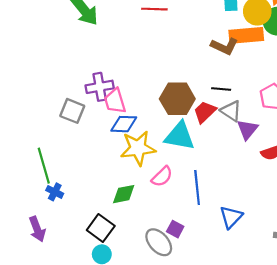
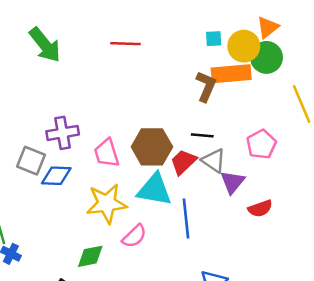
brown L-shape: (224, 46) -> (206, 86), turned -92
pink trapezoid: (115, 101) -> (107, 153), moved
blue diamond: (124, 124) -> (56, 176), moved
blue line: (197, 188) -> (186, 219), moved

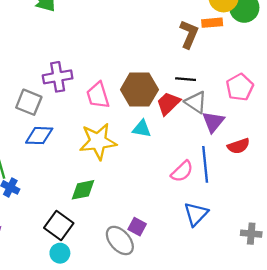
orange rectangle: (231, 74) -> (212, 23), size x0.6
blue diamond: (56, 176) -> (39, 136), moved
cyan triangle: (154, 190) -> (142, 129), size x0.6
blue line: (186, 219) -> (205, 164), moved
pink semicircle: (134, 236) -> (182, 171), moved

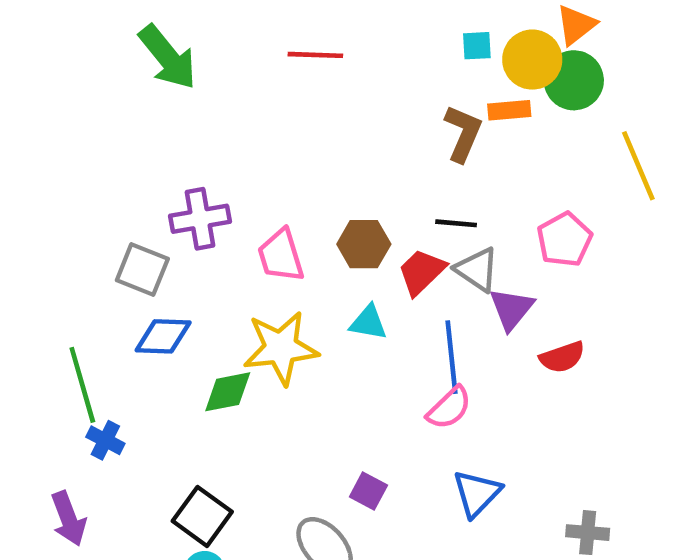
brown hexagon: (139, 90) -> (364, 244), size x0.7
blue line: (205, 164) -> (451, 357), moved
green diamond: (83, 190) -> (228, 392), moved
purple square: (137, 227) -> (368, 491), moved

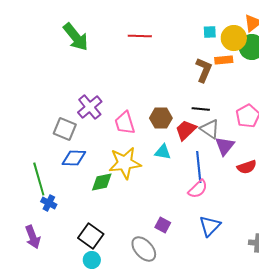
purple cross: (200, 219) -> (90, 107), turned -30

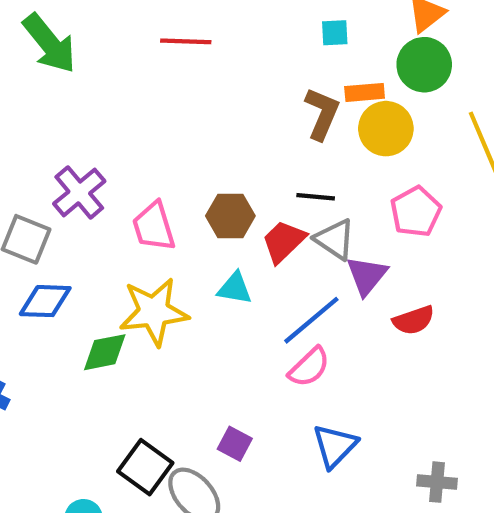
yellow circle: (234, 38) -> (386, 129), moved
blue line: (199, 167) -> (311, 320), turned 56
black square: (91, 236) -> (145, 467), moved

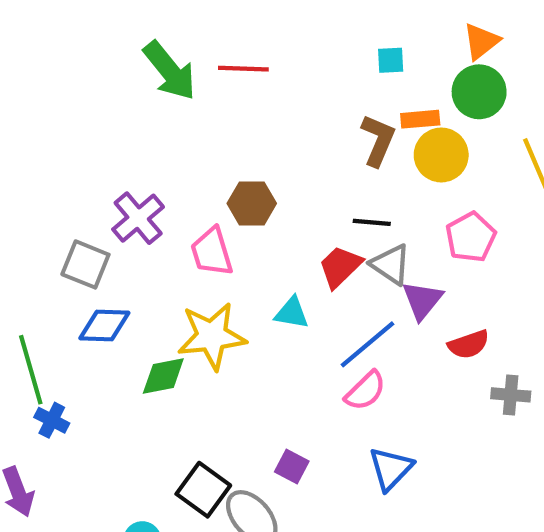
green arrow: (49, 43) -> (170, 71), moved
brown hexagon: (230, 216) -> (252, 203), moved
gray cross: (437, 482) -> (511, 395), moved

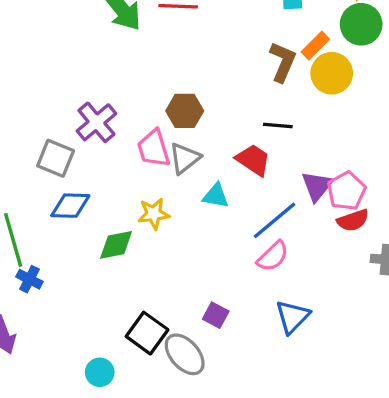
orange rectangle: (420, 119) -> (315, 45), turned -40
pink pentagon: (471, 237) -> (346, 191), moved
gray triangle: (391, 264) -> (185, 158), moved, turned 48
red trapezoid: (340, 267) -> (253, 160), turned 78
yellow star: (212, 336) -> (154, 214), size x0.6

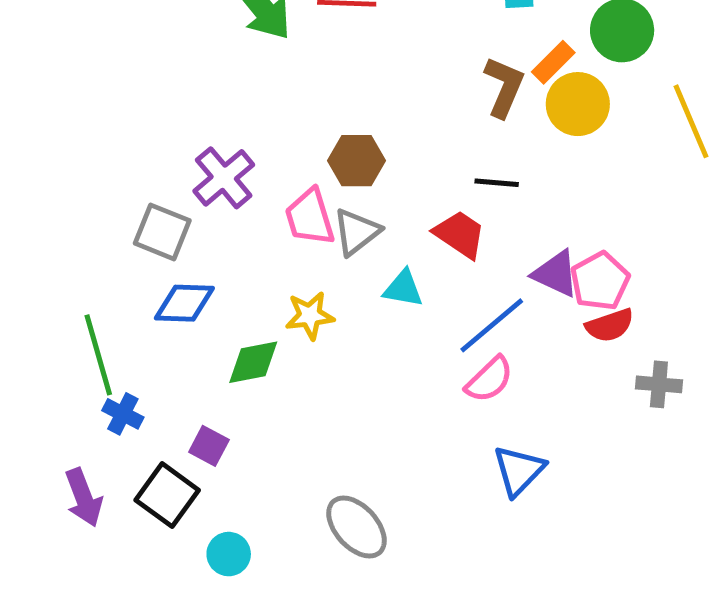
purple triangle: (317, 186) -> (556, 274), turned -44
purple square: (216, 315) -> (209, 446), moved
black square: (147, 333) -> (167, 495), moved

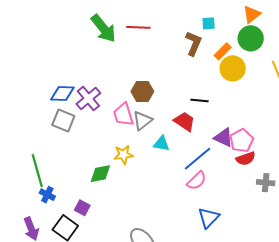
brown L-shape: (504, 87) -> (194, 43), moved
blue diamond: (184, 303) -> (62, 93), moved

